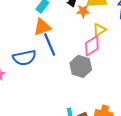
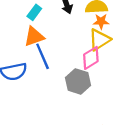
orange star: (83, 11) -> (101, 21), moved
yellow triangle: (99, 30) -> (99, 40), size x1.5

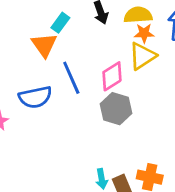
orange triangle: (34, 37) -> (44, 45), moved, turned -45
pink diamond: (91, 58) -> (112, 76), moved

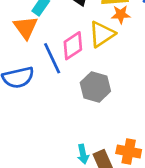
yellow triangle: (142, 56) -> (102, 34), moved
pink diamond: (112, 76) -> (73, 46), moved

